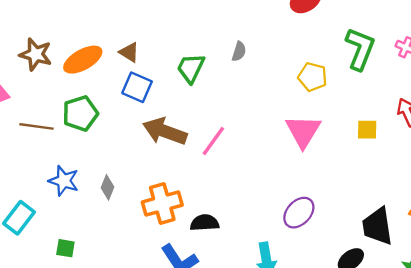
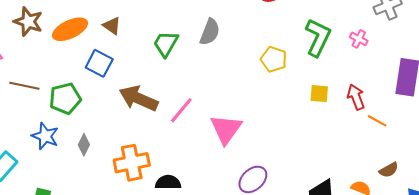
gray semicircle: (239, 51) -> (210, 32), size x1.5
blue square: (137, 87) -> (99, 63), moved
green pentagon: (80, 113) -> (65, 99), moved
yellow square: (367, 130) -> (319, 94), moved
pink triangle: (303, 131) -> (226, 129), moved

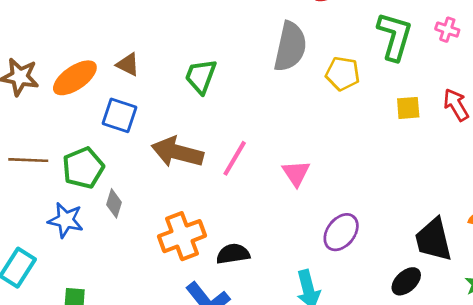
gray semicircle: (210, 32) -> (290, 47), moved, size x1.4
pink triangle: (226, 129) -> (296, 173), size x0.7
gray diamond: (84, 145) -> (114, 203), moved

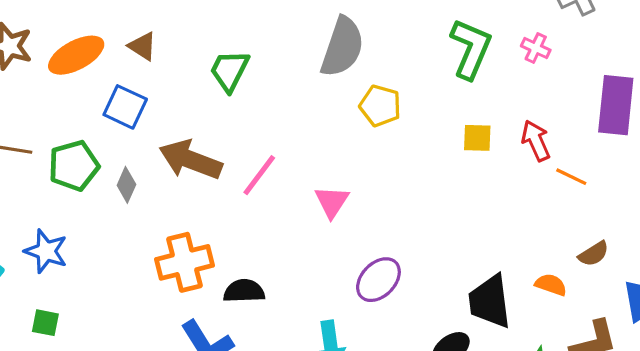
yellow pentagon: (343, 74) -> (380, 106), moved
gray diamond: (114, 203) -> (126, 185), moved
blue star: (66, 220) -> (46, 251), moved

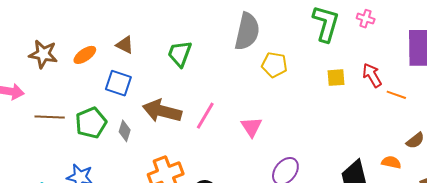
orange ellipse: (76, 55) -> (85, 55), size x0.7

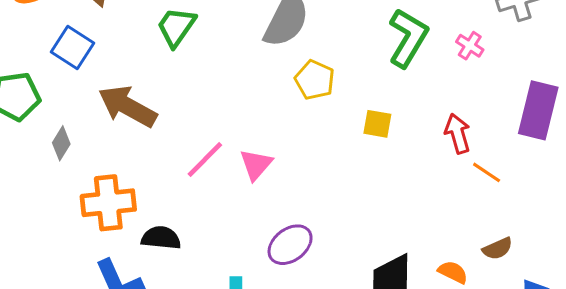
yellow square: (336, 78) -> (377, 124), moved
pink line: (205, 116) -> (205, 159), moved
gray diamond: (125, 131) -> (61, 143), moved

